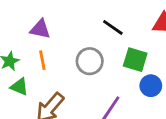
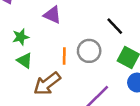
orange line: (42, 60) -> (64, 56), moved

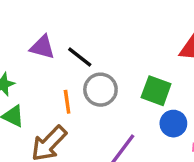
black line: (115, 26) -> (80, 57), moved

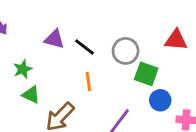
gray circle: (100, 90) -> (126, 51), moved
orange line: (67, 102) -> (88, 82), moved

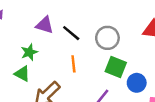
green star: (23, 69) -> (29, 52), moved
green square: (146, 74) -> (116, 67), moved

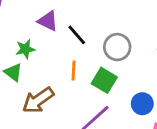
green square: (116, 67) -> (104, 80), moved

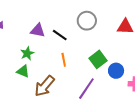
gray circle: (117, 47) -> (87, 21), moved
green square: (104, 80) -> (98, 59), moved, turned 36

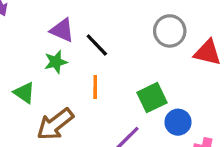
gray circle: (87, 21) -> (170, 31), moved
green star: (27, 53) -> (56, 62), moved

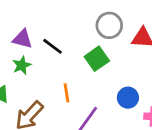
orange line: (95, 87) -> (67, 93), moved
green square: (152, 98) -> (97, 59), moved

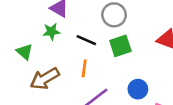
gray circle: (109, 25) -> (114, 15), moved
black line: (52, 46) -> (86, 40), moved, turned -30

